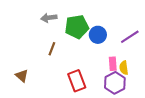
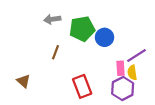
purple line: (130, 37) -> (137, 55), moved

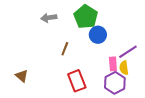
green pentagon: (82, 29) -> (86, 17), moved, turned -30
brown line: (55, 52) -> (65, 49), moved

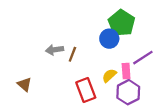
green pentagon: (86, 17) -> (122, 23), moved
gray arrow: (49, 18) -> (55, 50), moved
yellow semicircle: (124, 68) -> (109, 75), moved, turned 56

